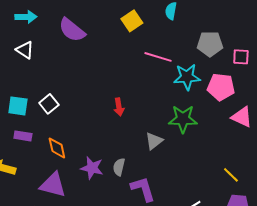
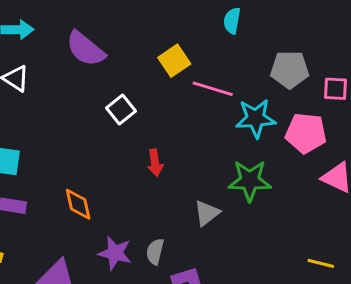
yellow square: (132, 21) -> (174, 61), moved
white square: (49, 104) -> (121, 109), moved
orange diamond: (57, 148) -> (78, 204), moved
yellow line: (231, 175) -> (321, 263), turned -30

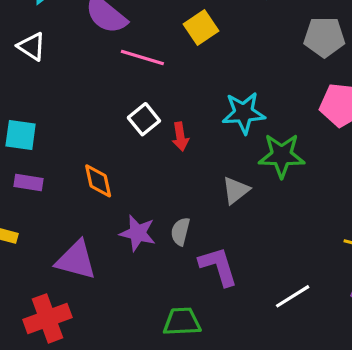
pink line: (213, 89) -> (142, 57), moved
white square: (121, 109) -> (144, 119), moved
cyan star: (256, 118) -> (244, 113), moved

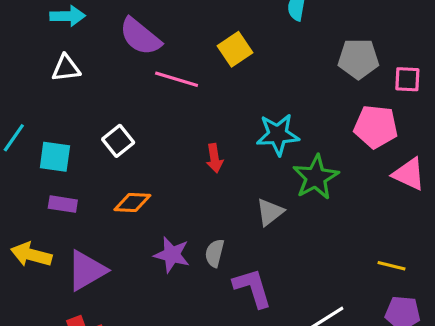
white triangle: (32, 46) -> (66, 68), turned -40
white square: (144, 119) -> (118, 141), moved
green star: (282, 156) -> (316, 177), turned -30
orange diamond: (98, 181) -> (132, 203), turned -75
purple triangle: (76, 260) -> (87, 270), moved, turned -45

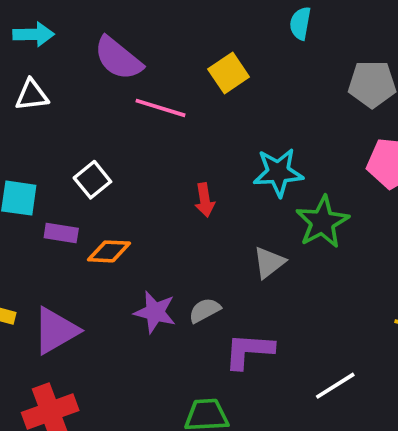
purple rectangle: (63, 204) -> (61, 233), moved
gray semicircle: (215, 253) -> (205, 310), turned 48
purple L-shape: (252, 288) -> (249, 351), turned -69

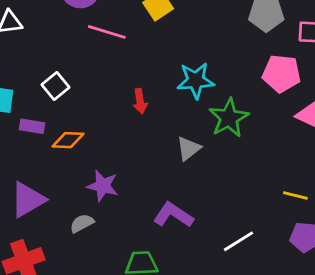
gray semicircle: (205, 310) -> (82, 223), moved
purple L-shape: (249, 351) -> (173, 215), turned 30

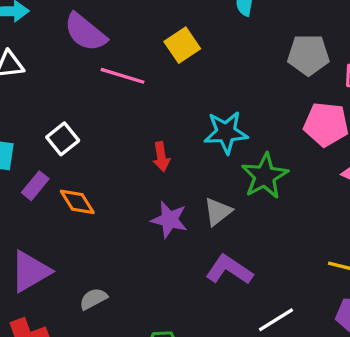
purple rectangle: (32, 126) -> (35, 186), turned -60
orange diamond: (68, 140) -> (77, 202), turned 56
purple star: (103, 186) -> (169, 220), moved
purple L-shape: (173, 215) -> (229, 270), moved

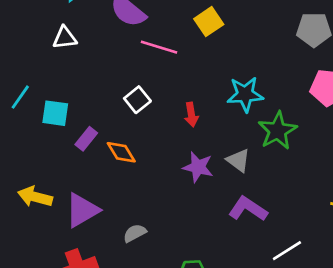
white square: (63, 139) -> (137, 100), moved
gray triangle: (218, 212) -> (238, 160), turned -45

